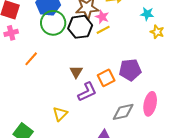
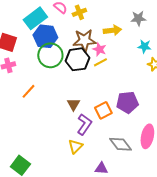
purple L-shape: (87, 92) -> (84, 124), turned -30
gray diamond: (123, 112) -> (120, 144), turned 65
yellow triangle: (60, 114) -> (75, 146), moved

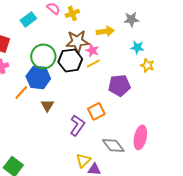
cyan rectangle: (35, 18) -> (28, 19), size x0.7
blue hexagon: (45, 36) -> (38, 77), moved
purple pentagon: (127, 102) -> (119, 85), moved
brown triangle: (73, 104) -> (47, 105), moved
yellow triangle: (75, 146) -> (83, 160), moved

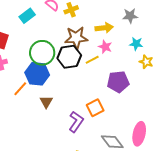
pink star: (92, 50) -> (105, 47), moved

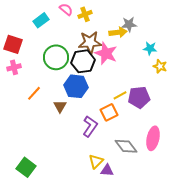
gray star: (130, 16) -> (129, 24), moved
pink star: (105, 47) -> (106, 53), moved, size x1.6
yellow line: (92, 60) -> (120, 95), moved
blue hexagon: (37, 74) -> (76, 86), moved
purple pentagon: (118, 82) -> (139, 97), moved

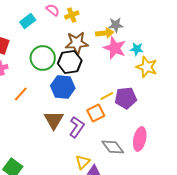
pink star: (106, 53) -> (115, 48), moved
yellow star: (160, 66) -> (147, 67), size x1.5
brown triangle: (60, 106) -> (54, 120), moved, size x1.5

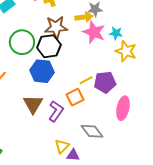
pink ellipse: (140, 139) -> (123, 108), moved

